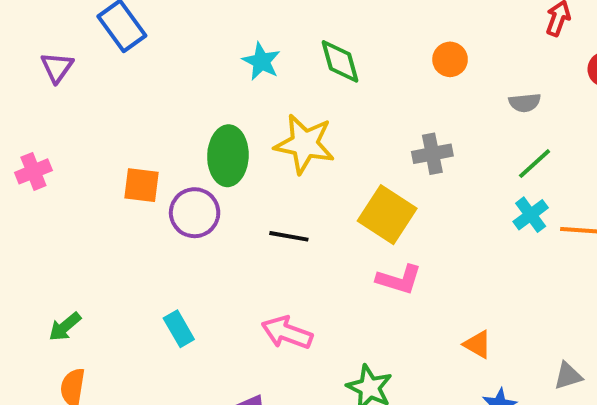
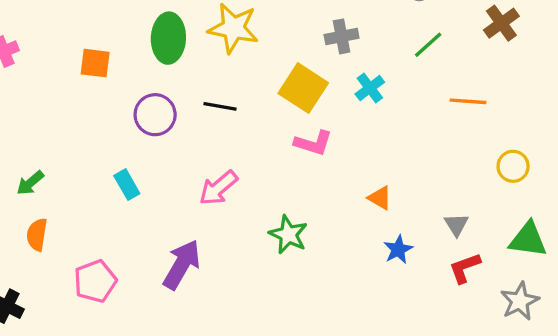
purple circle: (195, 213) -> (155, 115), moved
cyan cross: (531, 215) -> (370, 88), moved
pink arrow: (287, 333) -> (218, 188), turned -60
gray triangle: (568, 376) -> (456, 225), turned -45

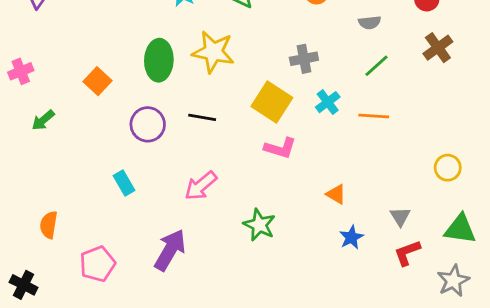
orange square: (95, 63) -> (97, 81), turned 36
orange line: (468, 101) -> (374, 116), moved
green arrow: (30, 183) -> (43, 120), moved

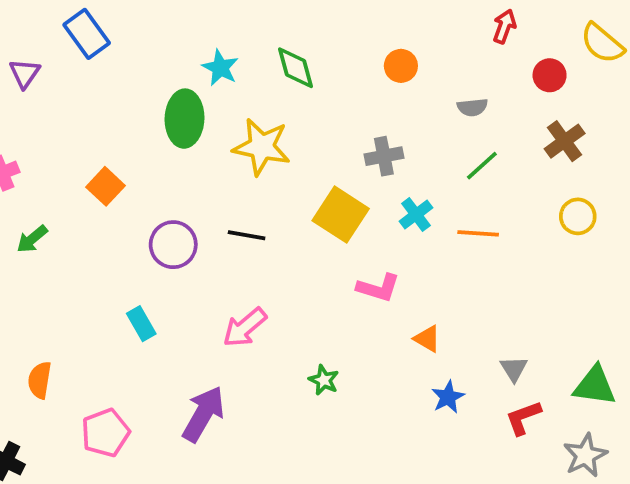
green ellipse: (159, 60) -> (185, 119), moved
pink L-shape: (280, 148) -> (378, 288), moved
yellow circle: (448, 168) -> (578, 216), moved
green star: (259, 225) -> (324, 380), size x0.7

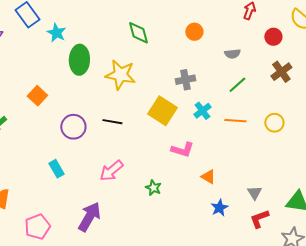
cyan star: (220, 68) -> (56, 33), moved
yellow circle: (578, 216) -> (274, 123), moved
green star: (324, 380) -> (153, 188), moved

